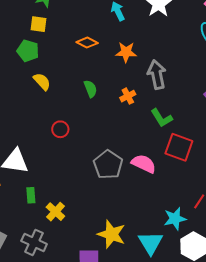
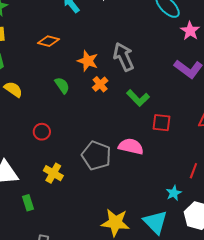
orange star: (126, 52) -> (88, 61), moved, turned 30
red square: (179, 147) -> (162, 123), size x0.7
yellow cross: (55, 212) -> (53, 173), moved
cyan star: (175, 219) -> (174, 193), size x0.7

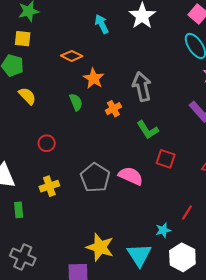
orange star: (88, 61) -> (94, 78), moved
yellow cross: (53, 173) -> (49, 186), turned 30

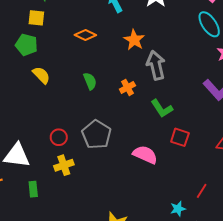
orange star: (94, 78) -> (134, 40), moved
red circle: (47, 143) -> (59, 137), moved
gray pentagon: (95, 178) -> (97, 135), moved

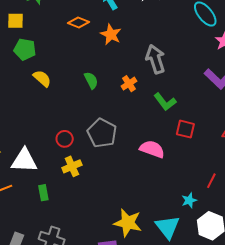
yellow square: (36, 18) -> (15, 21), moved
orange diamond: (85, 35) -> (79, 22), moved
orange star: (134, 40) -> (111, 34), moved

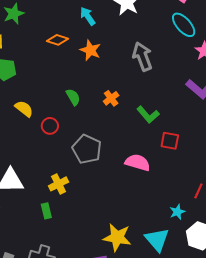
gray arrow: (155, 59) -> (142, 57), moved
yellow semicircle: (42, 78) -> (24, 109), moved
red circle: (65, 139) -> (50, 126), moved
green rectangle: (43, 193) -> (46, 211), moved

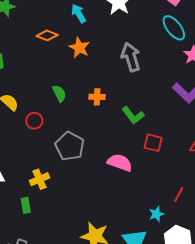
orange cross: (111, 98) -> (97, 97), turned 35

